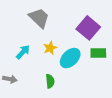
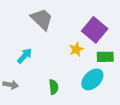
yellow star: (50, 48) -> (76, 49), moved
cyan ellipse: (70, 58) -> (92, 79), moved

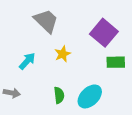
yellow star: (76, 49) -> (63, 54), moved
cyan ellipse: (92, 79) -> (90, 96), moved

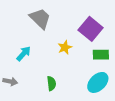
yellow star: (63, 54) -> (65, 47), moved
cyan ellipse: (90, 96) -> (98, 82), moved

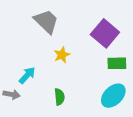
yellow star: (65, 47) -> (62, 55), moved
cyan arrow: (24, 54) -> (27, 75), moved

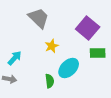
cyan arrow: (27, 75) -> (15, 58), moved
cyan ellipse: (113, 96) -> (69, 68), moved

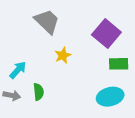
cyan ellipse: (69, 68) -> (110, 97), moved, turned 30
green semicircle: (50, 81) -> (38, 92), moved

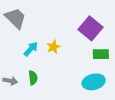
gray trapezoid: (47, 21) -> (15, 18), moved
cyan arrow: (18, 70) -> (31, 49), moved

